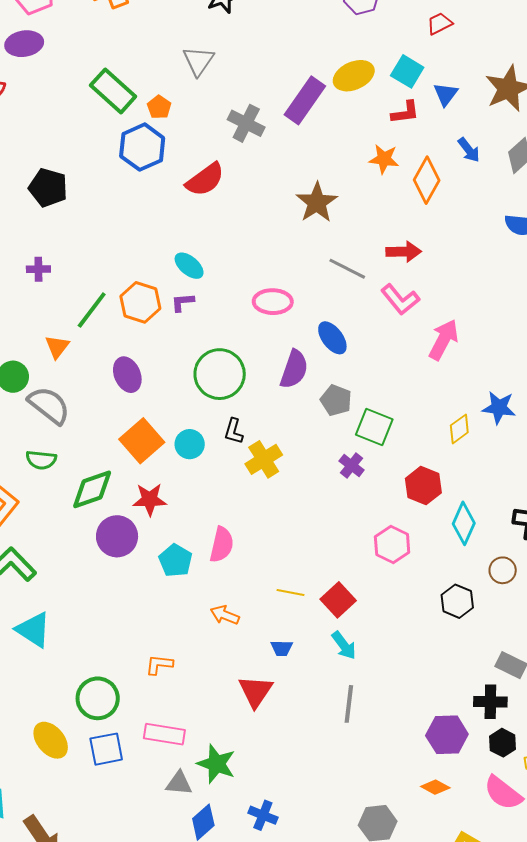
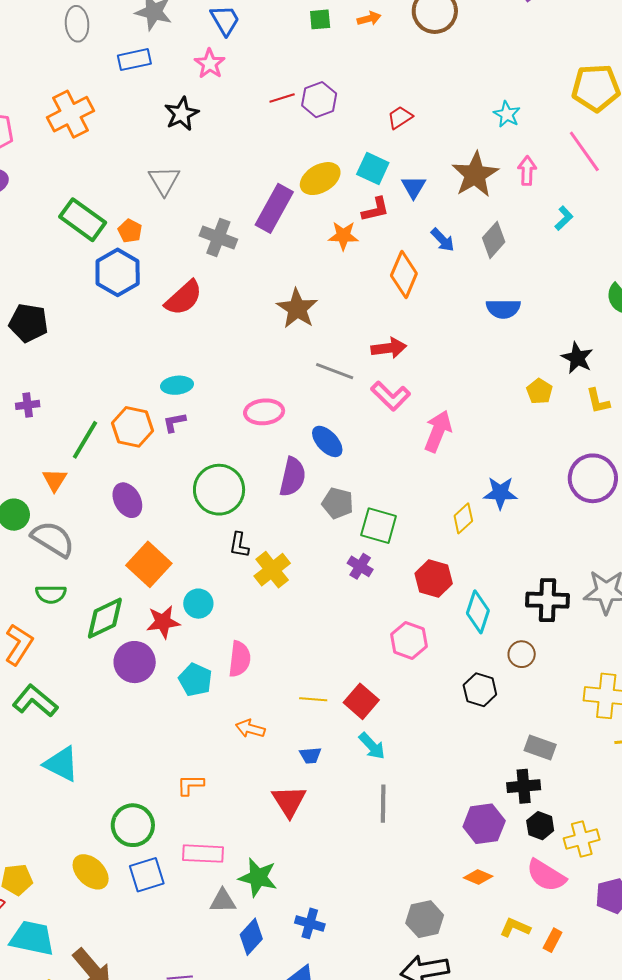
orange star: (384, 159) -> (343, 236), moved
cyan ellipse: (189, 266) -> (177, 385), turned -40
cyan circle: (190, 444) -> (198, 604), moved

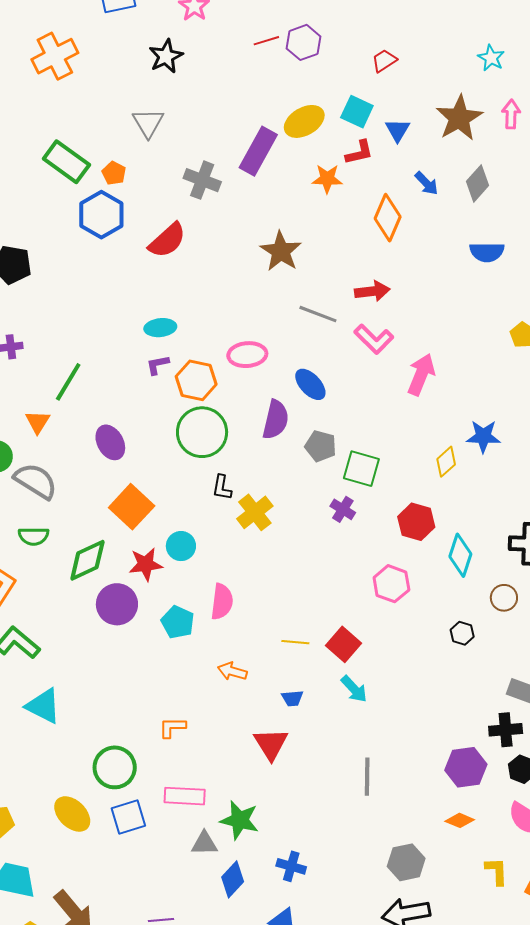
orange hexagon: (133, 427) -> (196, 380), moved
black hexagon: (480, 690) -> (462, 633), size x0.7
gray line: (383, 804) -> (367, 777), moved
yellow L-shape: (515, 928) -> (497, 871), turned 64

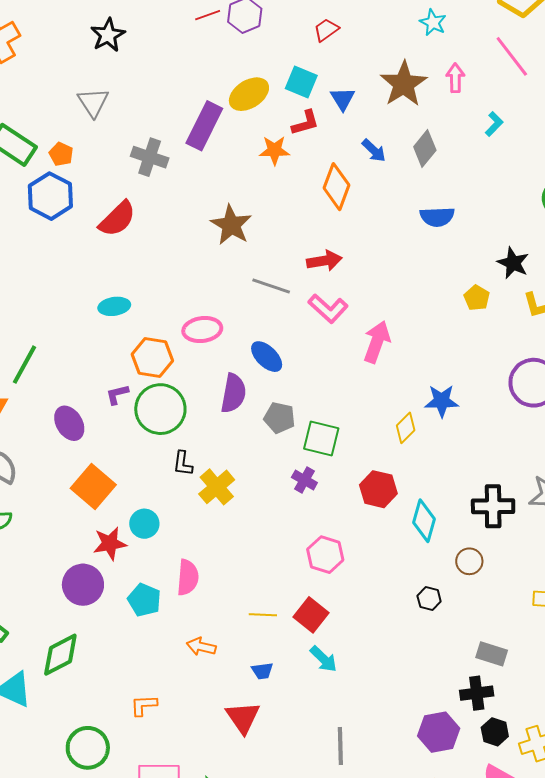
purple L-shape: (158, 365) -> (117, 394), moved
green diamond: (87, 560) -> (60, 655), moved
pink hexagon: (391, 584) -> (325, 555), moved

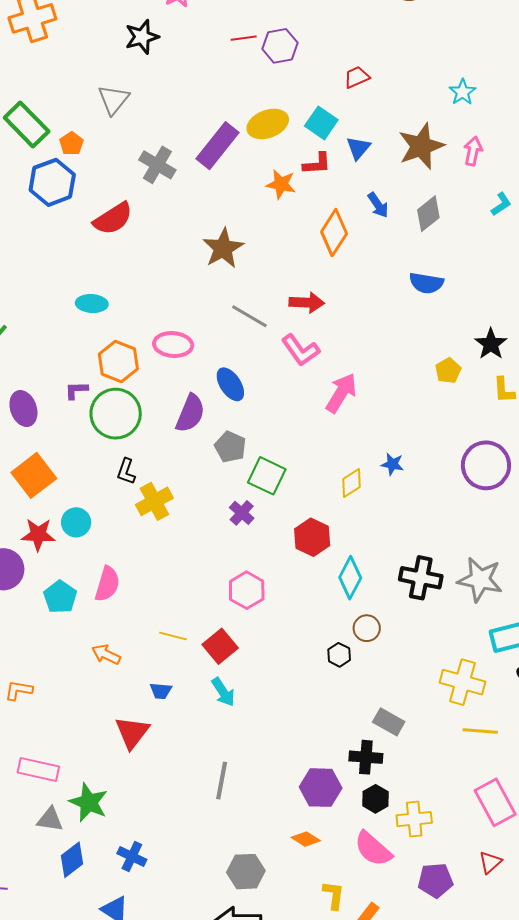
blue star: (442, 401) -> (392, 464), size x0.7
brown circle: (469, 561) -> (367, 628), moved
orange L-shape: (144, 705) -> (19, 690), moved

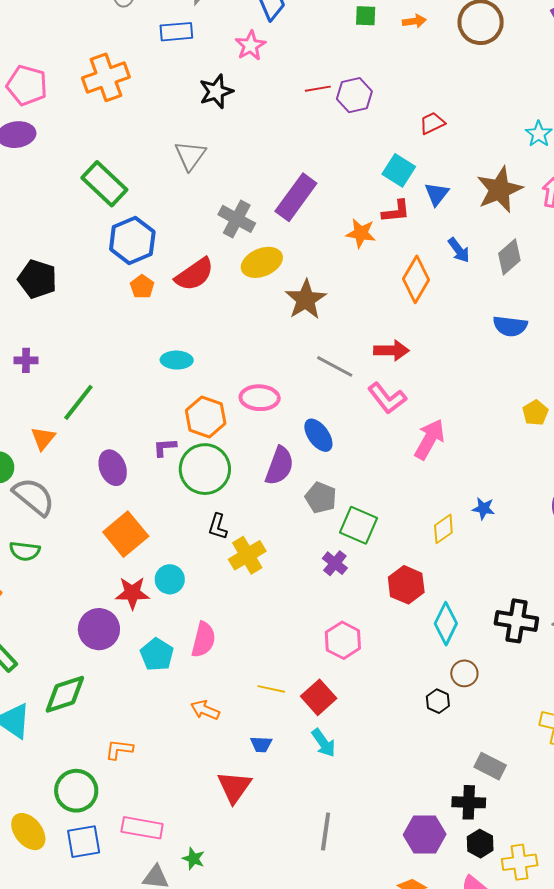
yellow ellipse: (268, 124) -> (262, 262), moved
orange pentagon: (71, 144) -> (142, 287), moved
green star: (89, 802) -> (194, 859), size x0.6

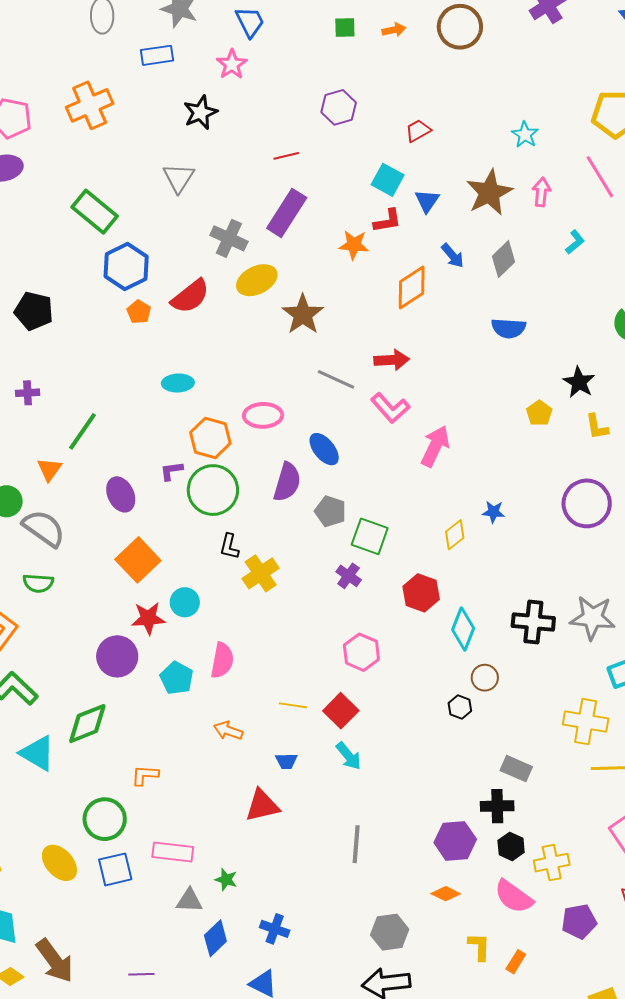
red line: (318, 89) -> (286, 156), moved
orange diamond: (416, 279) -> (412, 287), turned 30
red triangle: (234, 787) -> (262, 806), turned 45

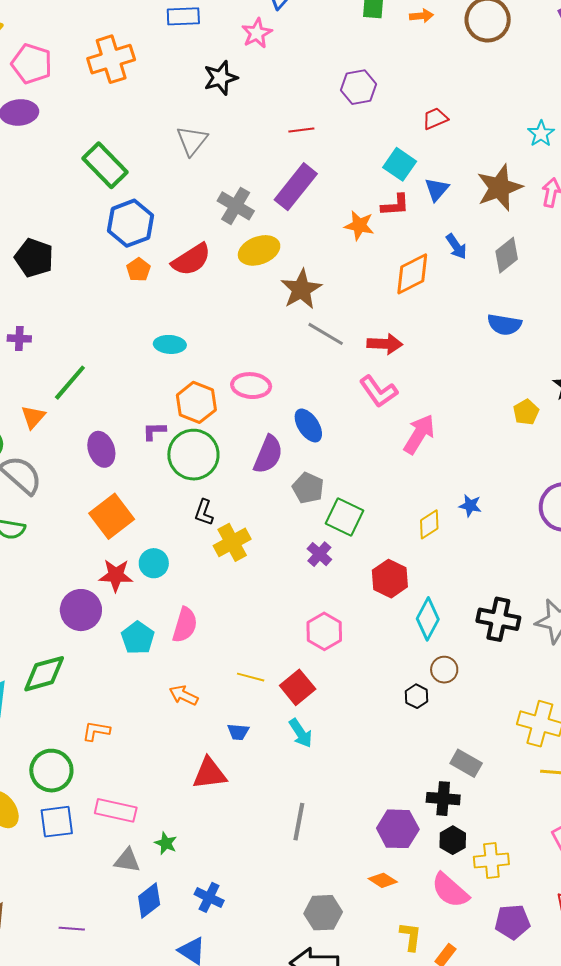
gray line: (336, 379) -> (326, 334), moved

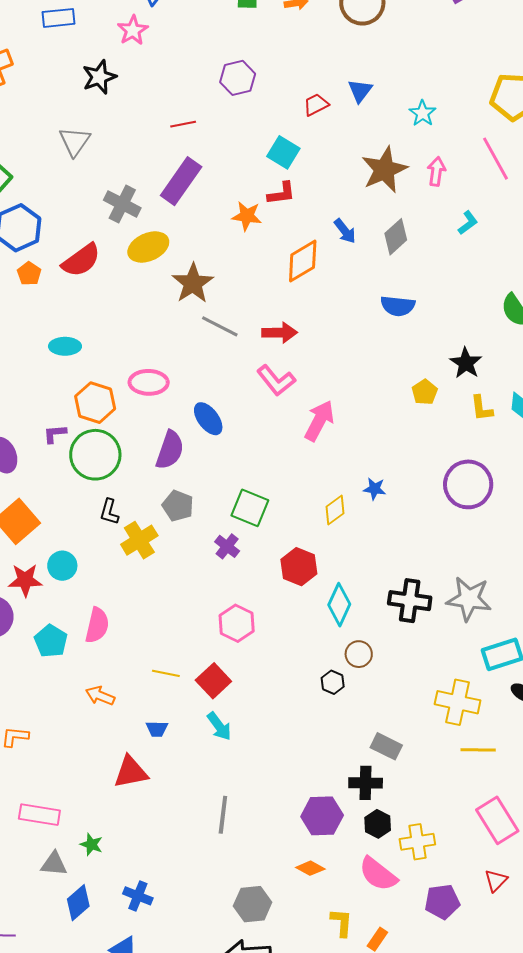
blue triangle: (437, 189) -> (360, 91), moved
gray pentagon: (308, 488) -> (178, 506), moved

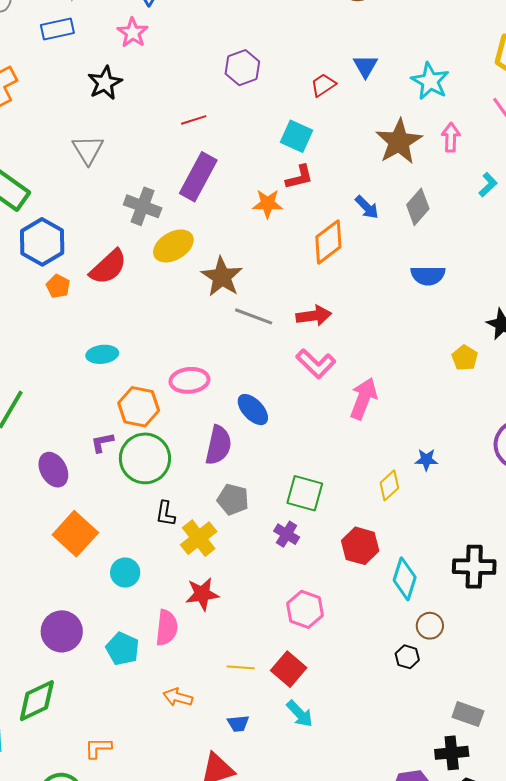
cyan star: (423, 113) -> (430, 81), size x1.4
red star: (25, 580) -> (202, 594), moved

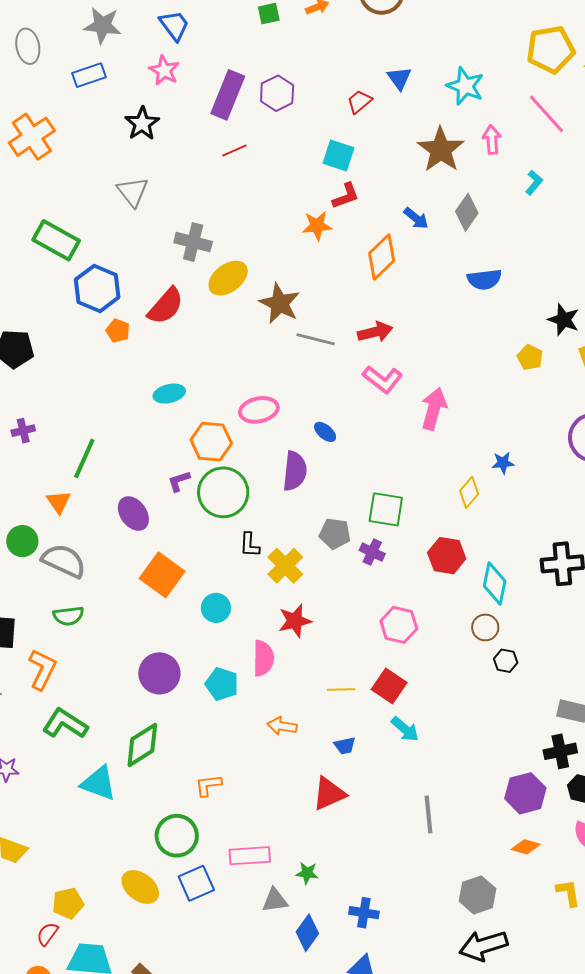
purple rectangle: (198, 177) -> (228, 95), moved
blue ellipse: (253, 410) -> (325, 432), size x0.7
gray pentagon: (233, 500) -> (335, 534), moved
brown circle: (430, 626) -> (485, 627), moved

